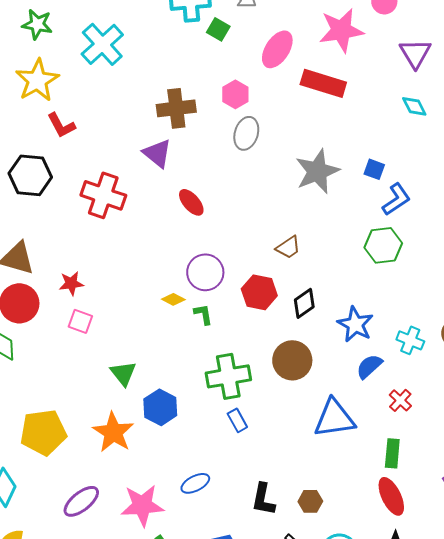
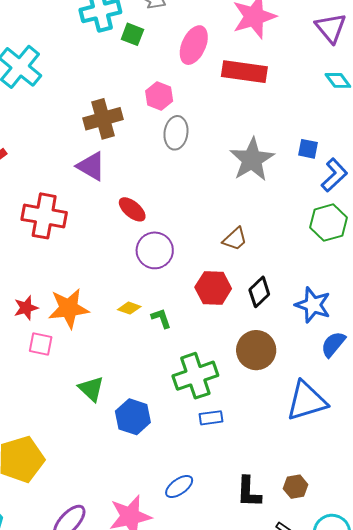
purple circle: (205, 272) -> (155, 250), moved
blue rectangle: (237, 420) -> (211, 418), turned -60
orange star: (113, 432) -> (69, 308), moved, turned -30

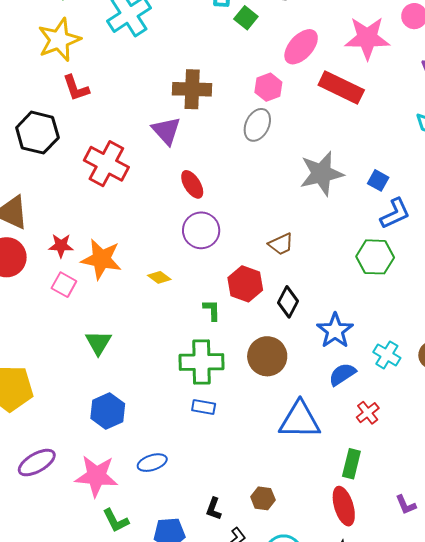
pink hexagon: (159, 96) -> (268, 87), moved
black diamond: (259, 292) -> (288, 302), turned -36
green L-shape: (161, 318) -> (212, 310), moved
blue hexagon: (133, 417) -> (108, 411), moved
black L-shape: (249, 492) -> (214, 509), moved, size x0.7

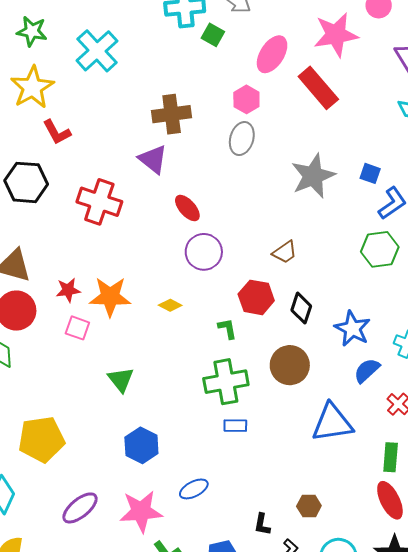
red rectangle: (341, 88) -> (318, 88), turned 33

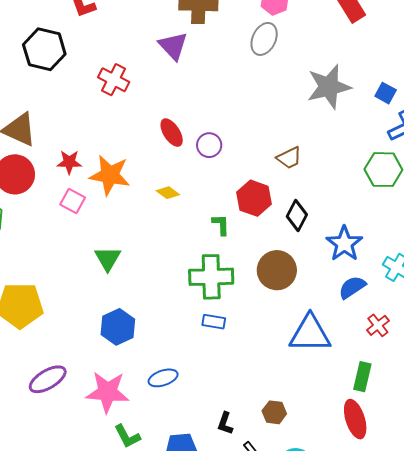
red cross: (99, 202) -> (114, 80), size x0.7
red ellipse: (187, 208) -> (172, 133), moved
purple circle: (204, 252) -> (209, 145), size x0.7

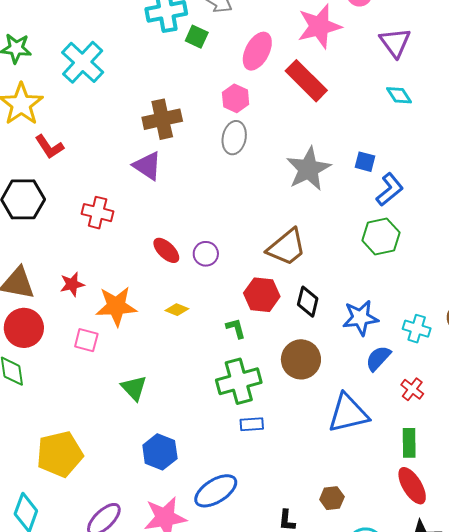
brown trapezoid: (289, 158) -> (287, 247), size x1.6
red star: (69, 162) -> (72, 284), moved
blue star: (344, 244) -> (360, 318), turned -30
blue ellipse: (163, 378) -> (216, 491), size x1.5

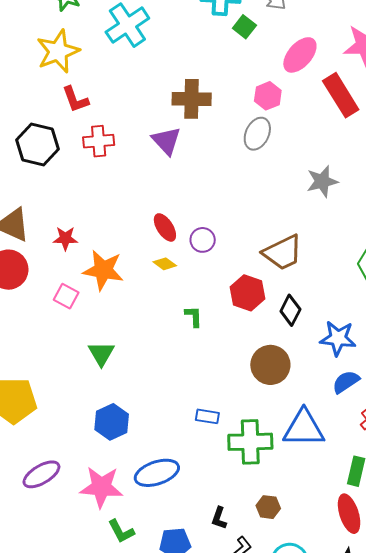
gray star: (308, 169) -> (322, 181), size x0.7
red cross: (98, 213) -> (99, 141), moved, turned -32
yellow diamond: (177, 310) -> (165, 264), moved
green L-shape: (236, 328) -> (194, 316), moved
green cross: (239, 381) -> (250, 442), moved

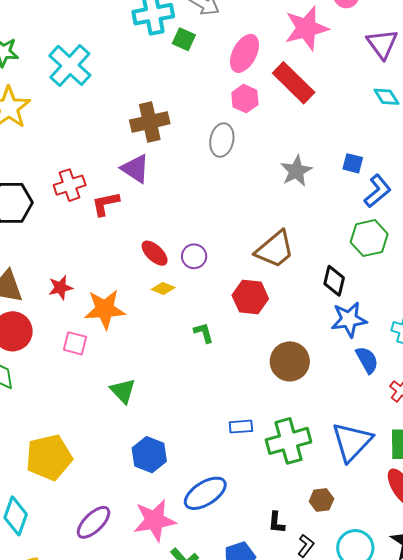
pink hexagon: (268, 96) -> (245, 99), moved
red L-shape: (75, 99) -> (106, 204), moved, turned 112
black diamond: (290, 310) -> (334, 281), moved
blue semicircle: (346, 382) -> (367, 360), turned 108
blue triangle: (304, 428) -> (352, 442), moved, turned -33

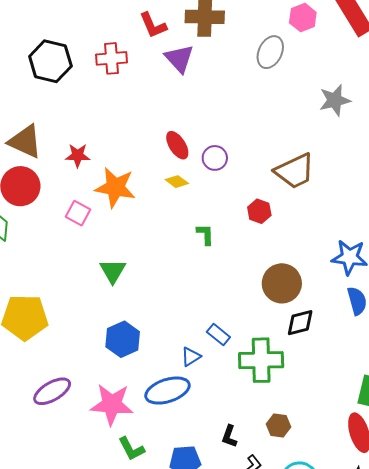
red L-shape: (106, 204) -> (153, 25), moved, turned -116
black diamond: (334, 281) -> (300, 323), moved, turned 48
red hexagon: (250, 297) -> (259, 211), size x0.7
blue rectangle: (241, 427) -> (218, 334), turned 30
blue triangle: (352, 442) -> (191, 357), moved, size x0.5

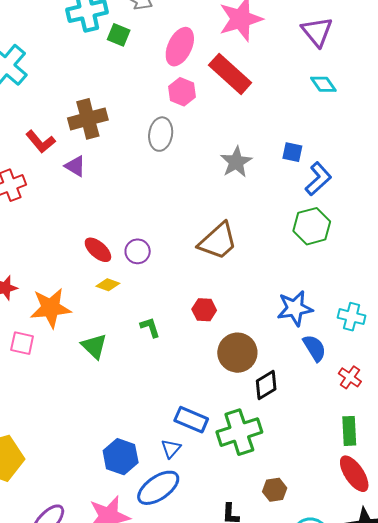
purple triangle: (179, 59) -> (75, 166), size x0.7
red hexagon: (259, 211) -> (204, 310), moved
green triangle: (113, 271) -> (94, 346), moved
blue rectangle: (218, 334) -> (191, 420), size x1.4
blue hexagon: (123, 339) -> (121, 457), moved

